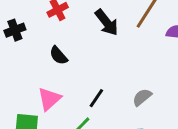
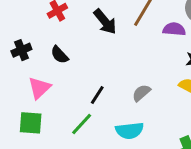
black cross: (15, 30) -> (21, 50), moved
pink triangle: (49, 99) -> (39, 88), moved

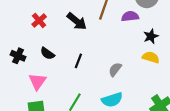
black cross: (21, 50) -> (18, 56), turned -32
black line: (97, 95) -> (78, 61), moved

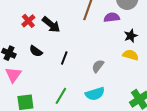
black arrow: (77, 21) -> (51, 25), moved
pink triangle: (37, 81) -> (13, 75), moved

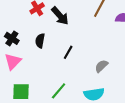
black semicircle: (36, 51) -> (40, 41), turned 56

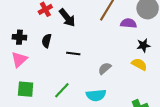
black cross: (12, 38) -> (19, 37), turned -32
black line: (68, 52) -> (73, 53), turned 64

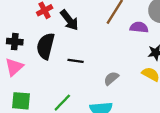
black semicircle: (47, 41) -> (46, 46), size x1.6

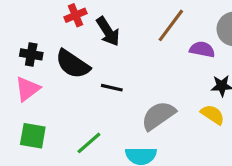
black semicircle: (46, 46) -> (73, 64), turned -75
gray semicircle: (111, 78) -> (158, 116), size x1.6

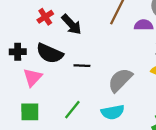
pink triangle: (27, 89) -> (33, 77), moved

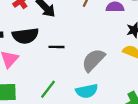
black semicircle: (50, 53) -> (25, 36), turned -30

